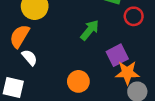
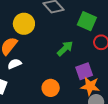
white semicircle: (30, 58) -> (14, 64), turned -80

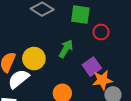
yellow circle: (24, 24) -> (34, 59), moved
white semicircle: (14, 64) -> (19, 79), size x1.5

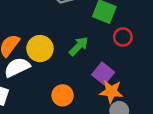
purple square: (92, 67) -> (103, 73), turned -30

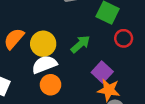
white semicircle: (17, 67) -> (44, 64), moved
orange circle: (63, 95) -> (51, 85), moved

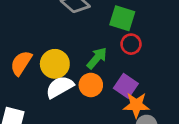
red circle: (124, 38) -> (131, 44), moved
orange circle: (51, 85) -> (91, 85), moved

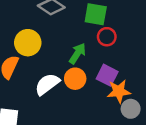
yellow circle: (55, 64) -> (28, 43), moved

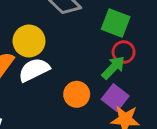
green arrow: (77, 54) -> (113, 68), moved
white semicircle: (47, 84) -> (34, 70), moved

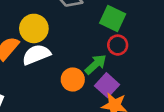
green arrow: (113, 68) -> (96, 64), moved

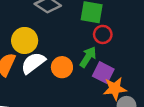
orange circle: (73, 79) -> (62, 67), moved

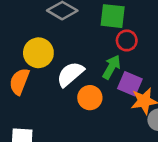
white semicircle: (33, 63) -> (70, 74), moved
orange circle: (62, 67) -> (90, 98), moved

